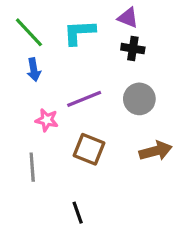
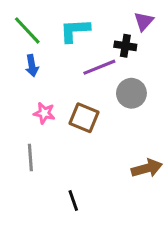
purple triangle: (128, 18) -> (144, 21), moved, turned 50
purple line: (84, 99) -> (99, 67), moved
brown square: (89, 149) -> (84, 118), moved
brown arrow: (156, 151) -> (147, 168), moved

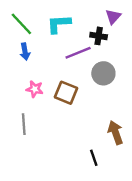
brown arrow: (147, 168) -> (115, 132), turned -95
black line: (73, 200) -> (94, 158), moved

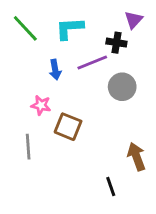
blue arrow: (25, 52) -> (55, 70), moved
brown square: (66, 93) -> (68, 127), moved

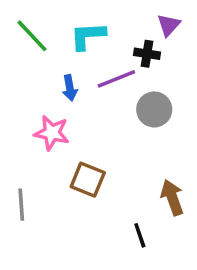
pink star: (41, 105) -> (52, 133), size x1.4
brown square: (68, 127) -> (88, 180), moved
gray line: (28, 147) -> (21, 205), moved

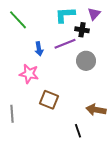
cyan L-shape: (88, 36) -> (65, 15), moved
brown arrow: (172, 198) -> (96, 110), turned -60

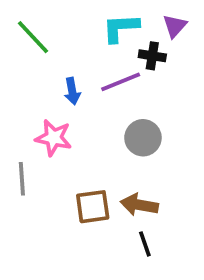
gray circle: (86, 61) -> (143, 138), moved
brown square: (49, 100) -> (93, 207), moved, turned -30
brown arrow: (96, 110) -> (139, 205), moved
gray line: (12, 114) -> (22, 179), moved

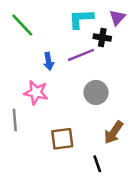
brown arrow: (139, 205) -> (113, 132), moved, turned -65

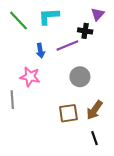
cyan L-shape: (81, 19) -> (49, 16), moved
brown square: (62, 139) -> (68, 113), moved
black line: (97, 164) -> (94, 138), moved

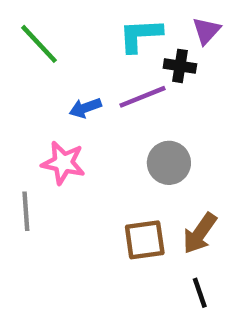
cyan L-shape: (49, 16) -> (140, 35), moved
blue arrow: (40, 51) -> (85, 108), turned 80

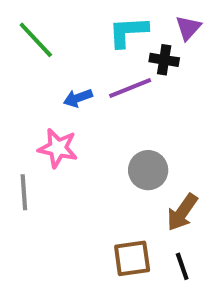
gray circle: (169, 163) -> (148, 170), moved
brown square: (145, 240) -> (132, 258), moved

